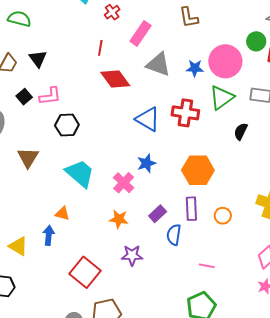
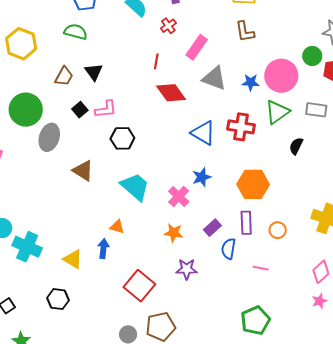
brown triangle: (28, 158) -> (83, 171), turned -30
pink line: (207, 266) -> (261, 268), moved

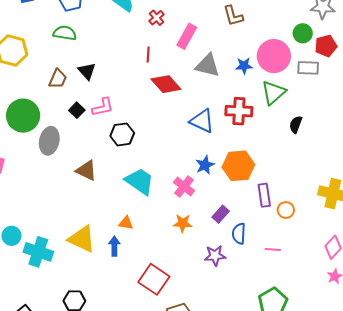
gray rectangle: (316, 110) -> (308, 68), moved
orange hexagon: (253, 184) -> (238, 166), moved
purple rectangle: (246, 223) -> (264, 195), moved
yellow triangle: (73, 259) -> (82, 239), moved, size x1.4
purple star: (187, 269) -> (215, 256), moved

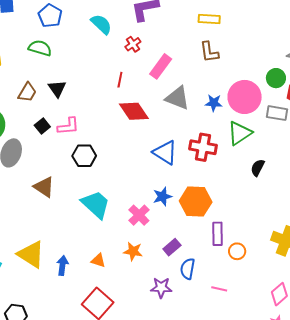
orange triangle: (126, 223) -> (98, 260), moved

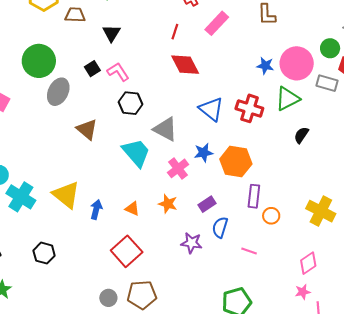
brown trapezoid: (27, 92) -> (75, 15), moved, turned -125
gray triangle: (178, 98) -> (165, 129), moved
pink L-shape: (68, 126) -> (118, 72), turned -125

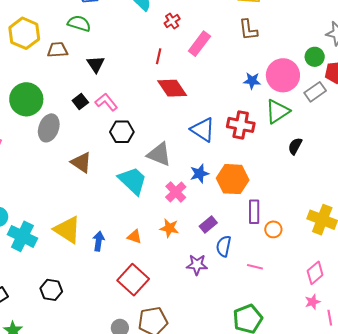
gray rectangle: (327, 83) -> (315, 92), turned -45

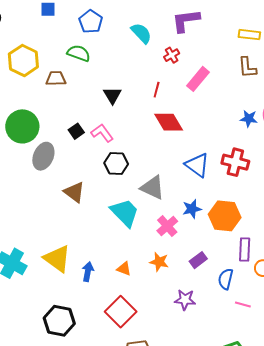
black triangle: (96, 64) -> (112, 95), moved
blue semicircle: (224, 246) -> (226, 279), moved
black hexagon: (51, 290) -> (59, 321), moved, size x1.4

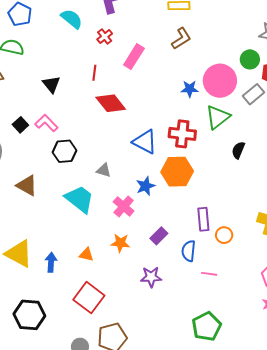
brown L-shape: (247, 68) -> (181, 38), turned -110
gray triangle: (152, 188) -> (104, 170), size x0.6
orange hexagon: (225, 216) -> (177, 172), moved

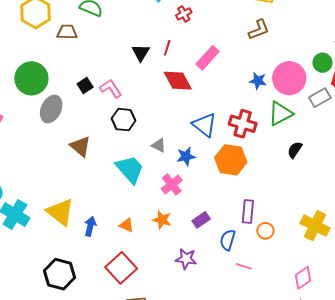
pink rectangle: (134, 57) -> (208, 58), moved
black triangle: (51, 84) -> (141, 53), moved
blue star: (146, 186) -> (186, 156), moved

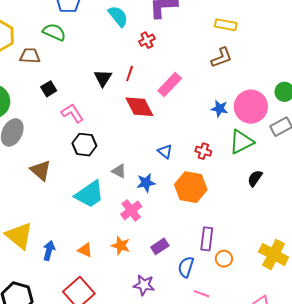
black square: (85, 86) -> (49, 89), moved
red cross: (243, 124) -> (203, 151), size x0.6
blue triangle: (204, 125) -> (165, 151), size x0.6
cyan trapezoid: (130, 169) -> (90, 194), turned 96

